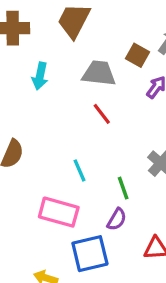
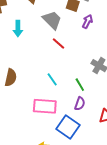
gray trapezoid: (99, 73) -> (52, 20), turned 50
blue square: (90, 254) -> (68, 127), turned -30

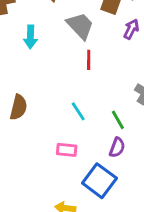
red line: (59, 44) -> (89, 60), turned 48
pink rectangle: (45, 106) -> (67, 150), size x0.6

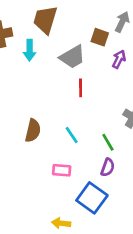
gray trapezoid: (80, 26) -> (72, 57), turned 104
cyan arrow: (30, 37) -> (30, 50), moved
brown semicircle: (18, 107) -> (33, 131), moved

